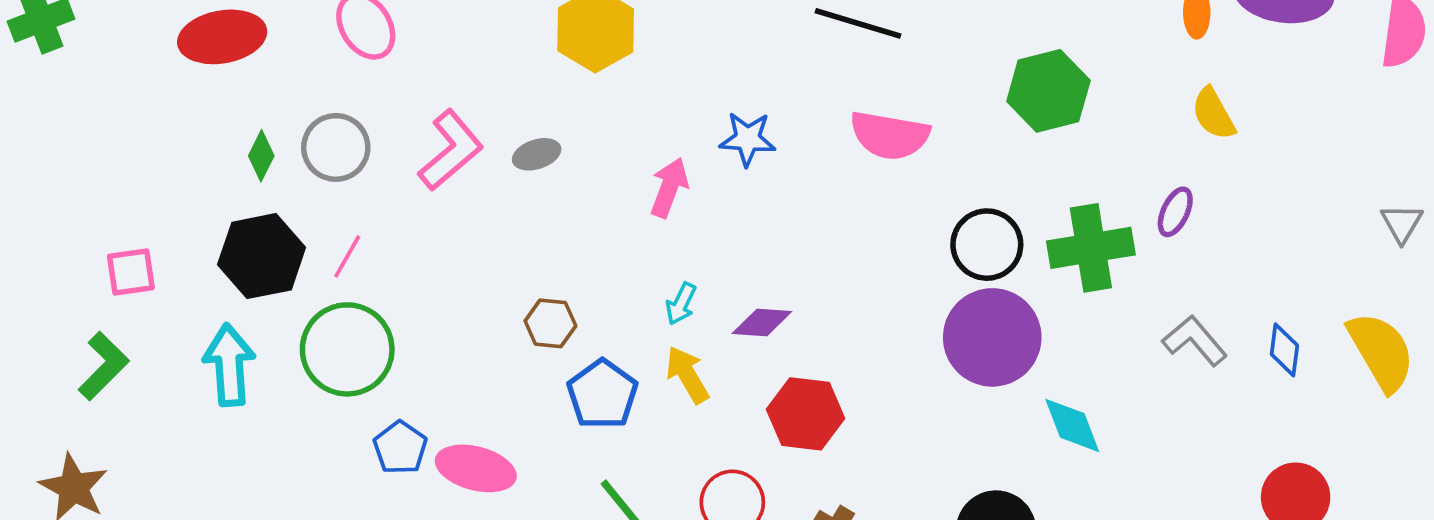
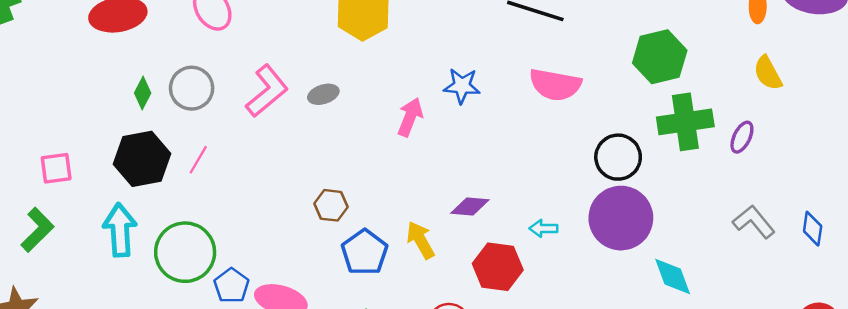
green cross: (1091, 248) -> (685, 122), moved
cyan arrow: (681, 304) -> (543, 228), moved, turned 64
green circle: (347, 349) -> (185, 252), moved

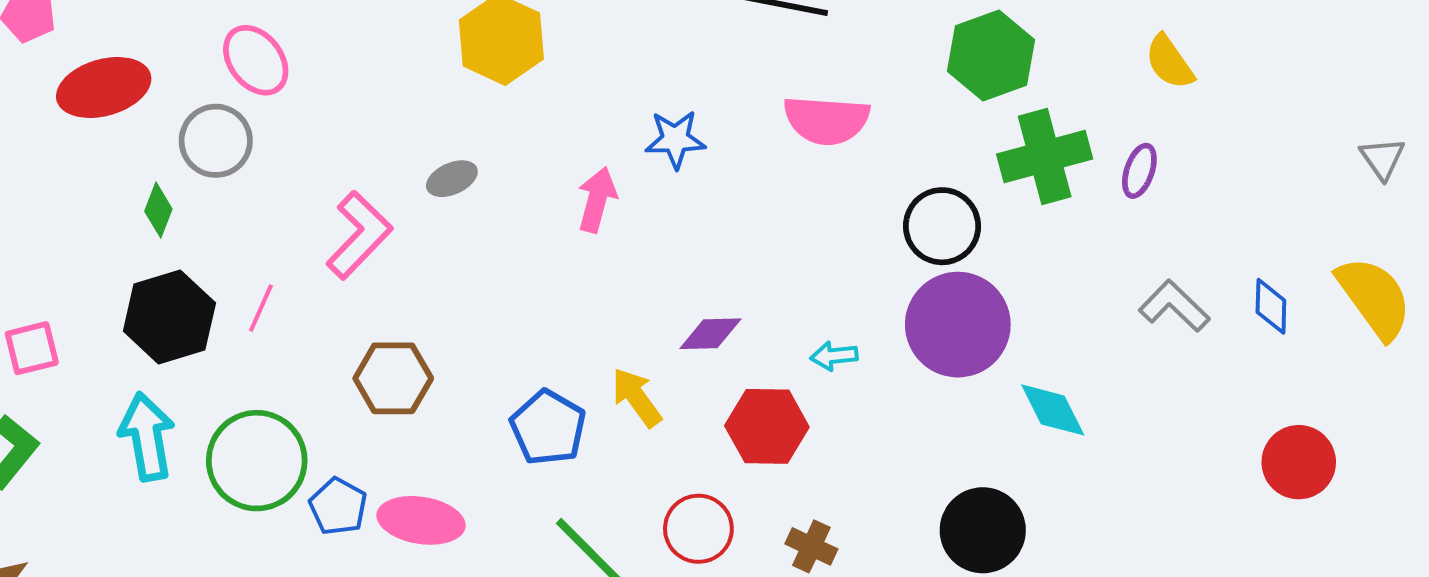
gray circle: (192, 88) -> (216, 141), moved
pink L-shape: (267, 91) -> (359, 235), moved
brown hexagon: (331, 205) -> (393, 378), moved, size x1.4

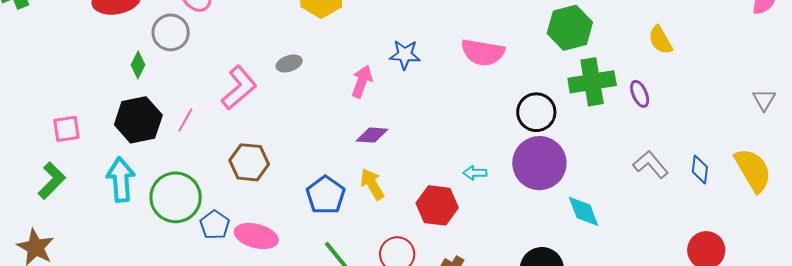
purple ellipse: (1139, 171) -> (640, 94), turned -48
purple diamond: (710, 334) -> (372, 135), moved

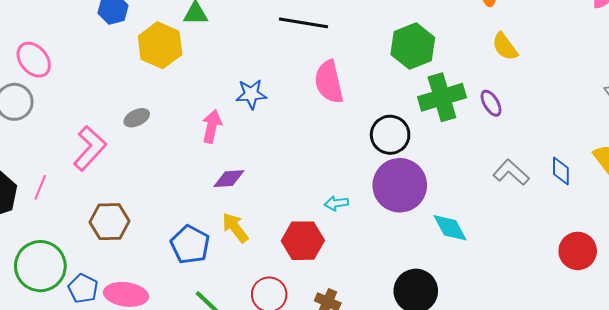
pink semicircle: (483, 52) -> (329, 82), turned 75

